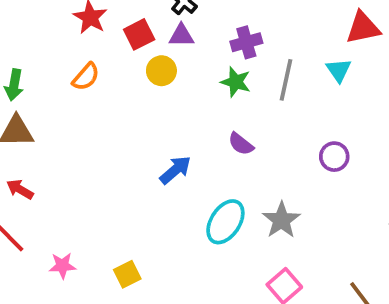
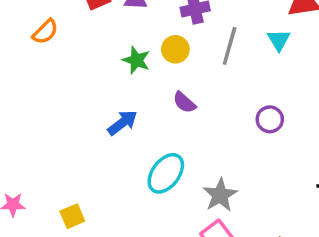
yellow circle: (161, 71) -> (175, 49), moved
green star: (236, 82) -> (136, 60), moved
gray star: (281, 220) -> (220, 195), moved

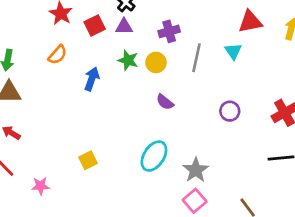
green star: (136, 60) -> (128, 60), moved
blue arrow: (122, 123) -> (92, 79), moved, turned -30
yellow square: (72, 216) -> (88, 160), moved

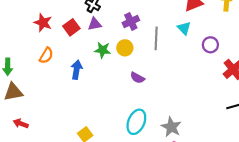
purple circle: (230, 111) -> (210, 45), moved

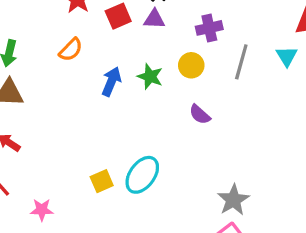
green star: (103, 50) -> (150, 77), moved
cyan ellipse: (136, 122) -> (142, 175), moved

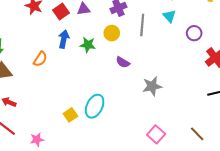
orange semicircle: (71, 50) -> (40, 59), moved
blue arrow: (111, 81) -> (64, 39), moved
gray star: (233, 200) -> (152, 86), moved, turned 30

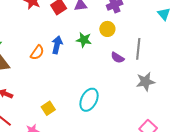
gray line: (142, 25) -> (138, 49), moved
blue arrow: (64, 39) -> (57, 45), moved
yellow square: (70, 115) -> (48, 108), moved

